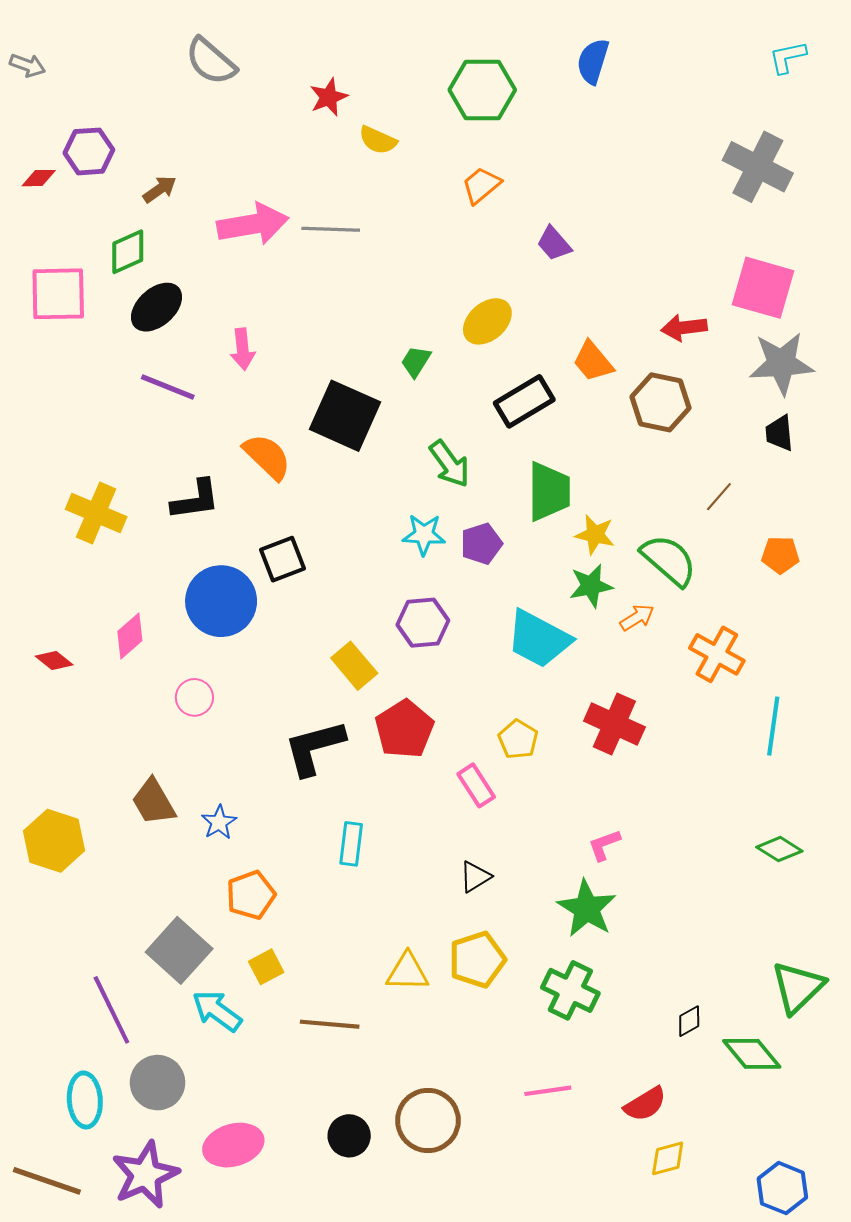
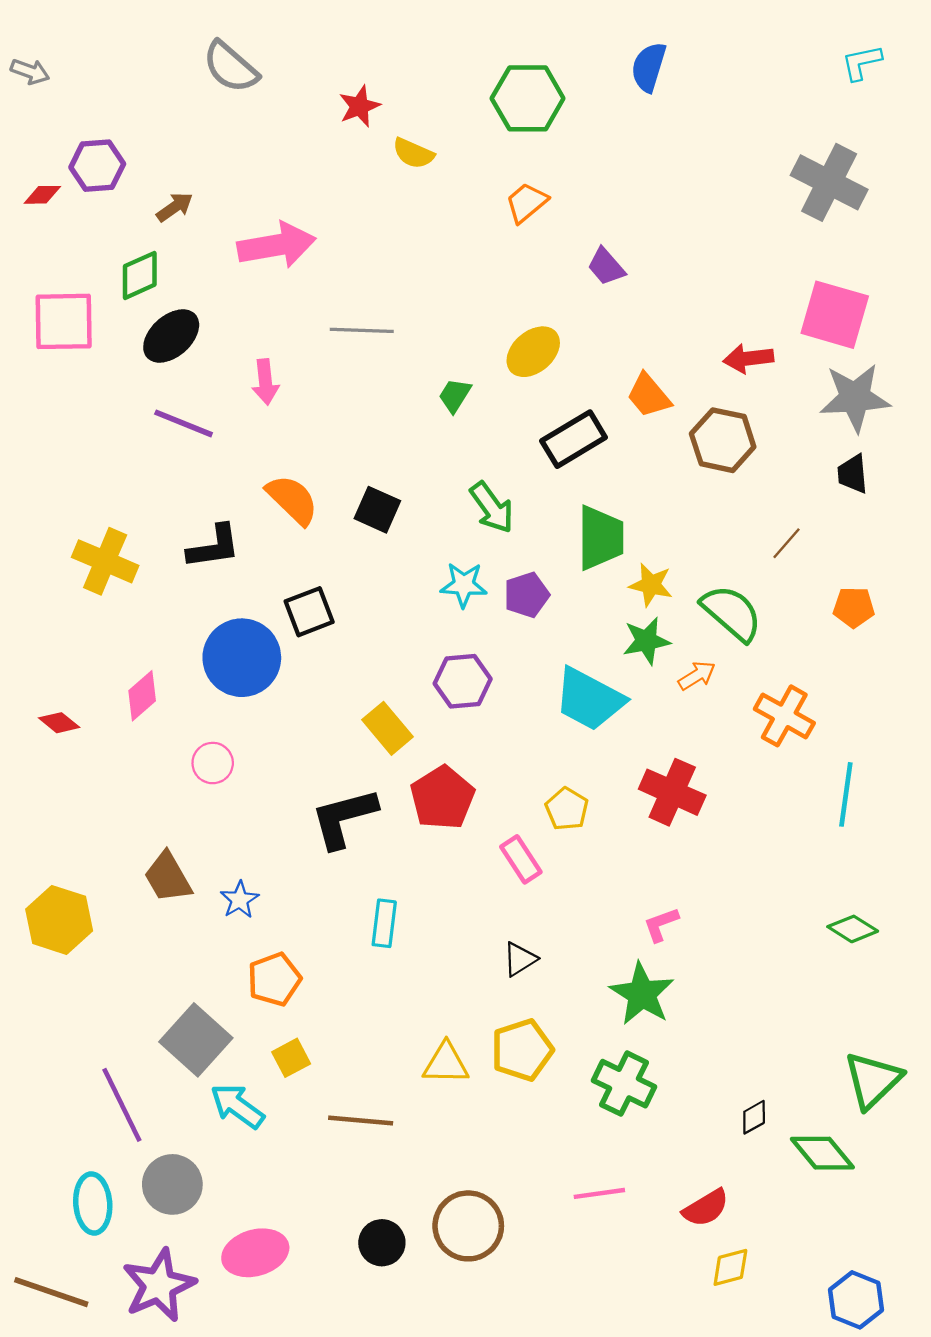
gray line: (331, 229) -> (362, 330), moved
black square: (345, 416) -> (377, 510), moved, size x0.6

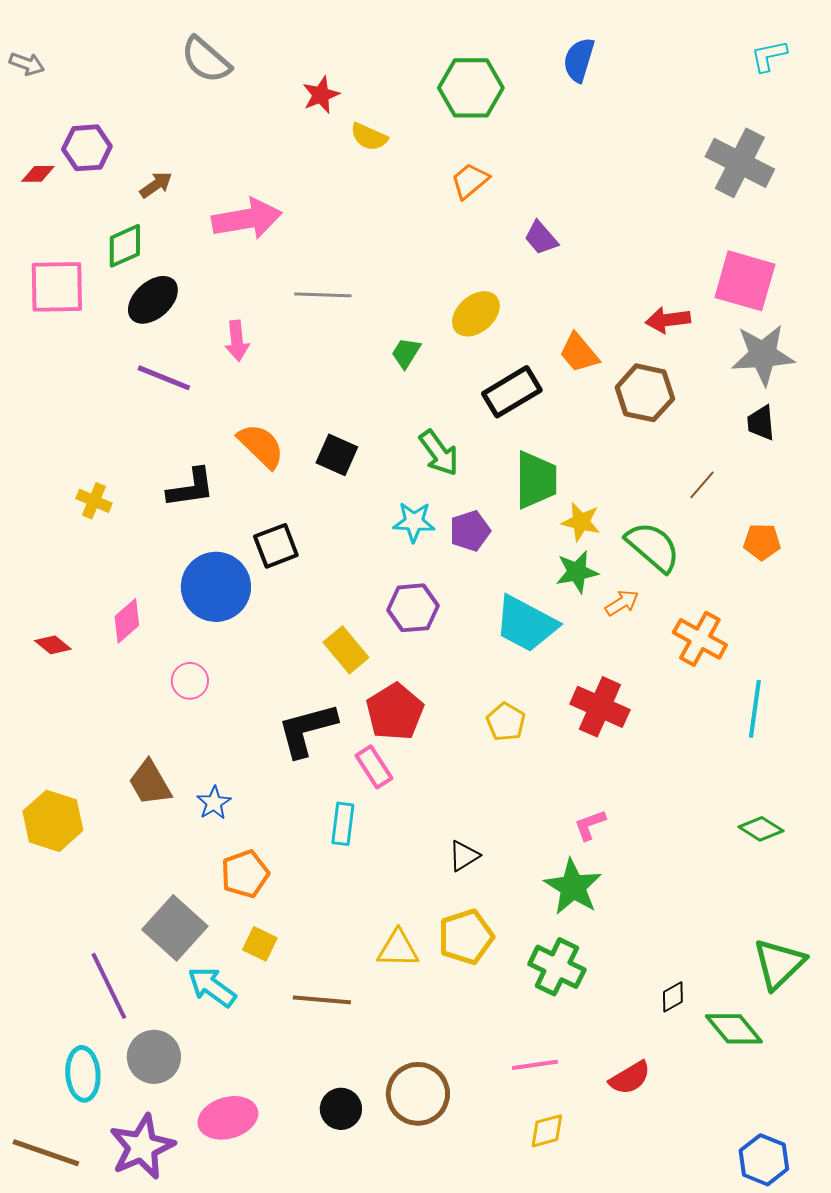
yellow cross: (105, 561) -> (94, 501), size x0.6
pink rectangle: (521, 859) -> (374, 767), moved
yellow square: (291, 1058) -> (260, 944), turned -36
yellow diamond: (730, 1267) -> (547, 1131), moved

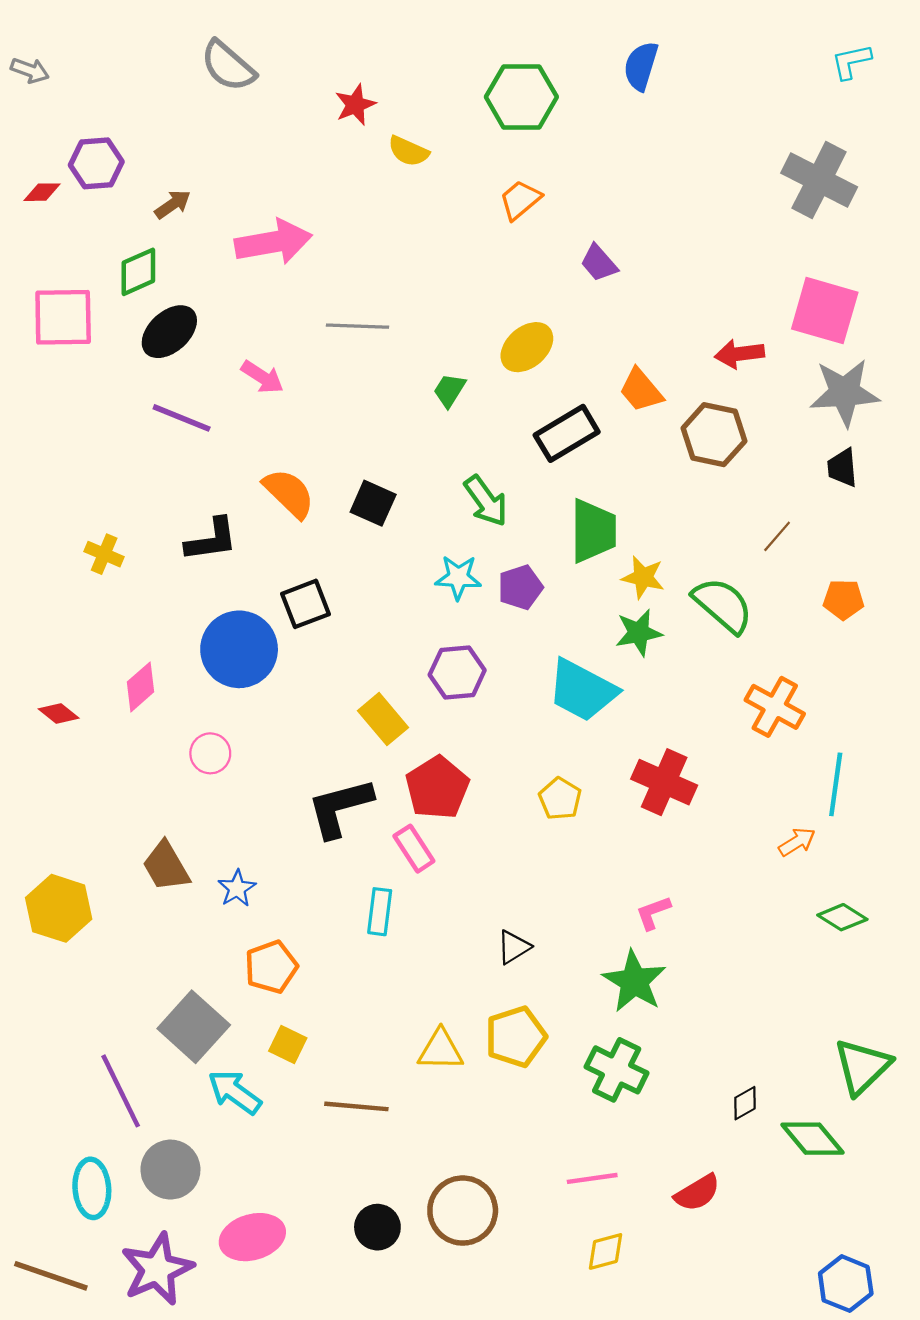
pink arrow: (237, 341) -> (262, 377), turned -51
orange arrow: (622, 603) -> (797, 842), moved

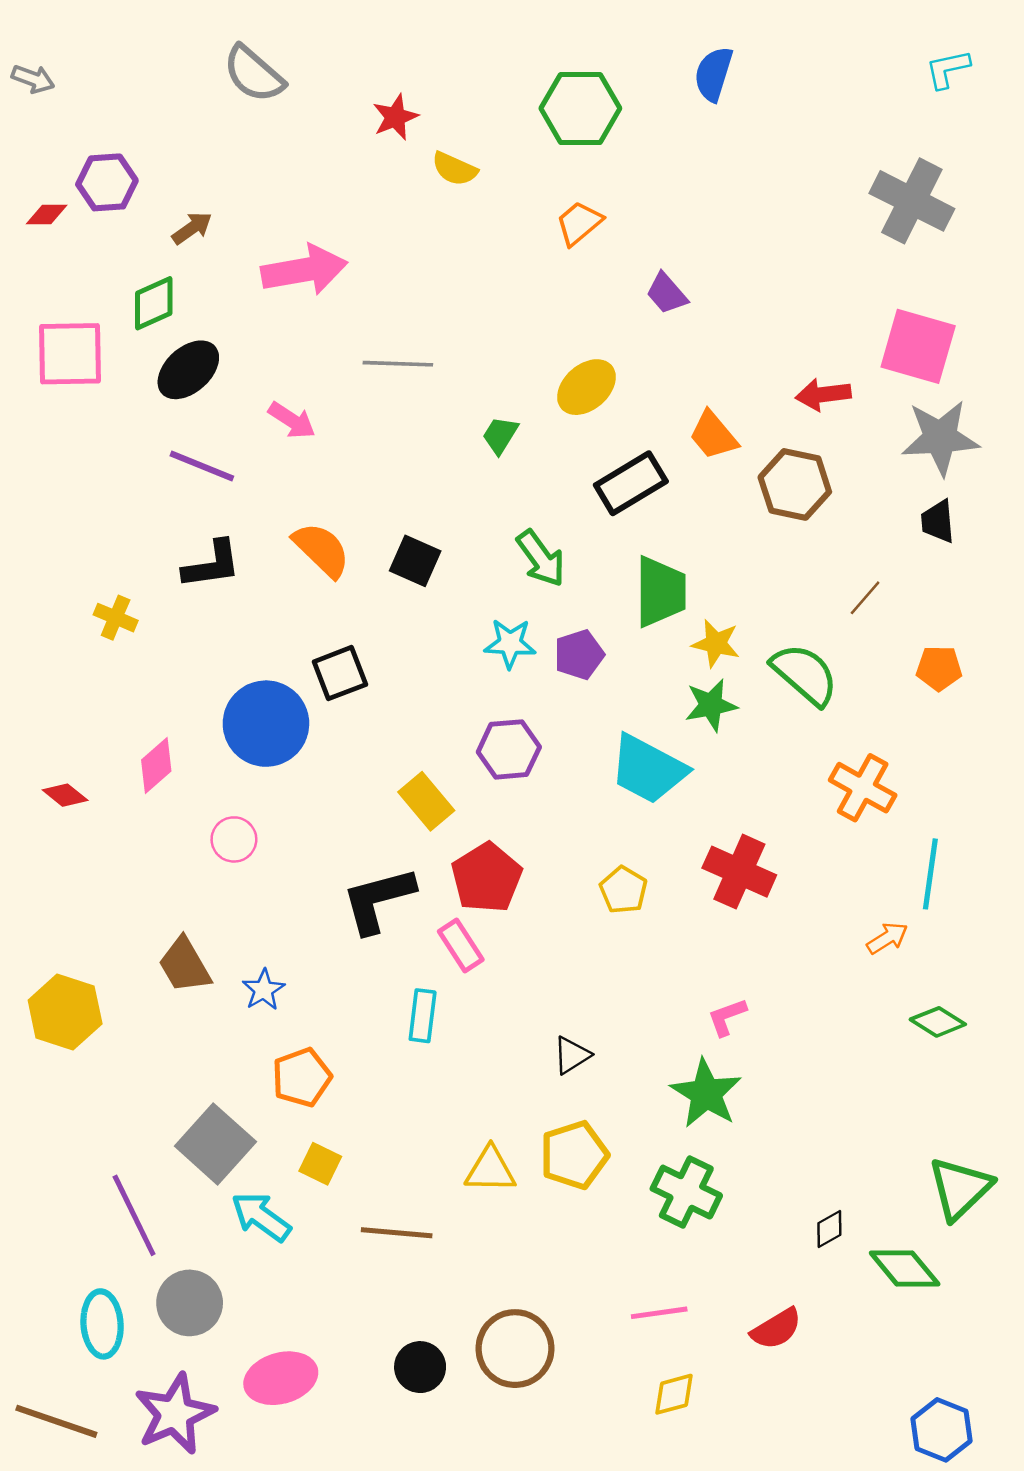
black L-shape: (211, 540) -> (212, 565), moved

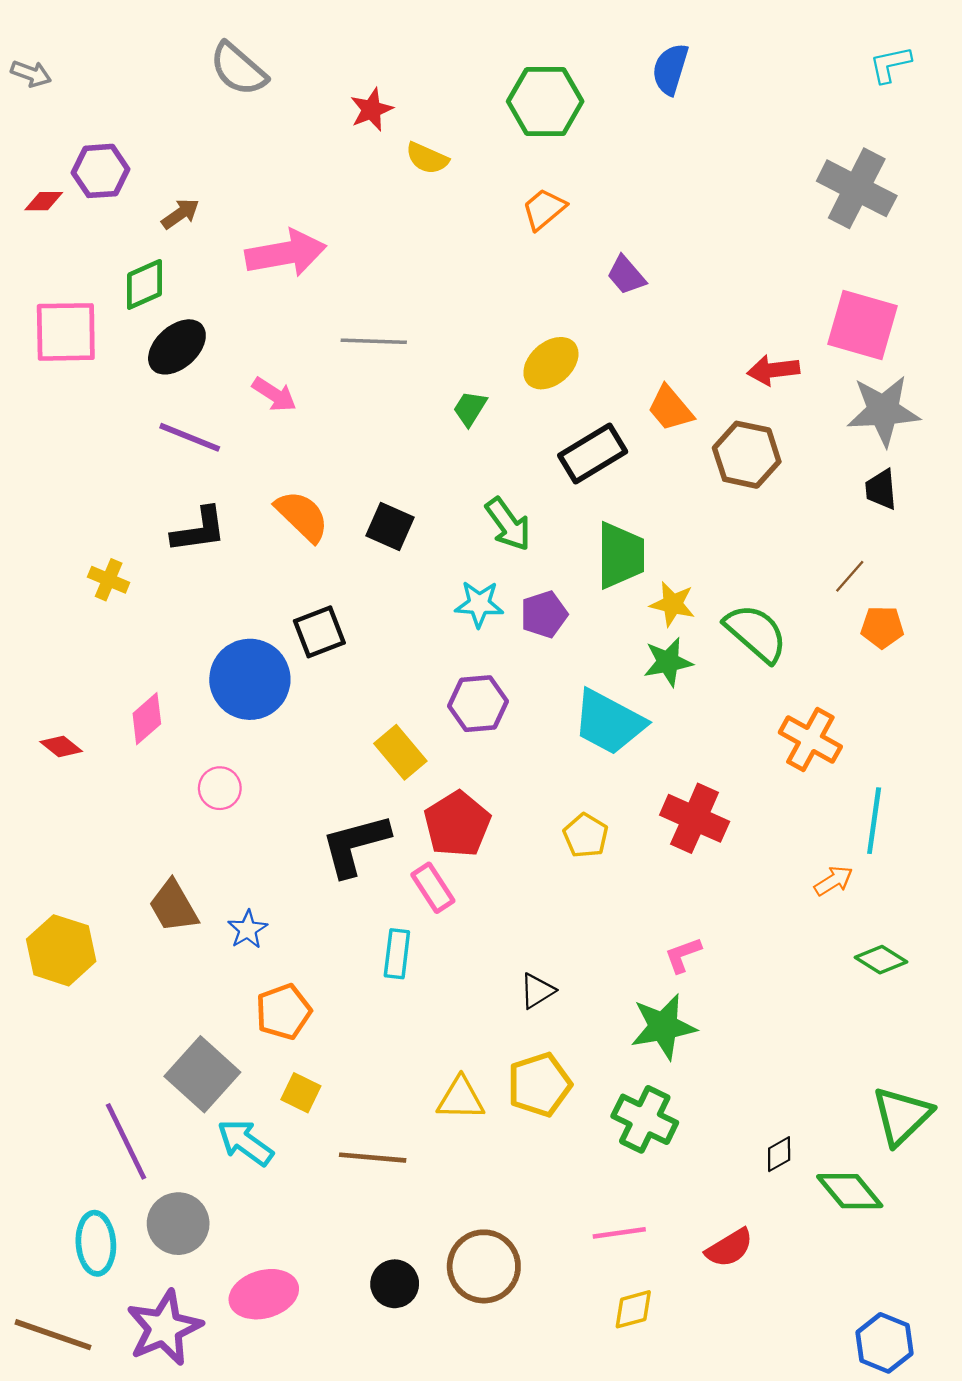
brown line: (865, 598) -> (850, 576), moved
green star: (706, 1093) -> (663, 1027), turned 30

